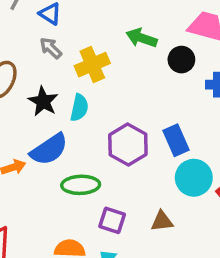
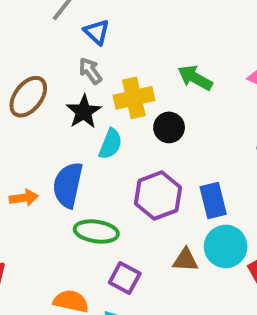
black circle: (181, 60) -> (169, 127), moved
black star: (43, 101) -> (84, 112), moved
blue semicircle: (49, 149) -> (68, 185), turned 126
brown triangle: (162, 221) -> (185, 260), moved

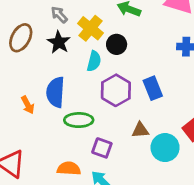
yellow cross: (134, 98) -> (91, 28), turned -30
cyan semicircle: (110, 144) -> (94, 61), moved
orange arrow: (24, 198) -> (28, 105), turned 78
cyan circle: (226, 246) -> (165, 148), moved

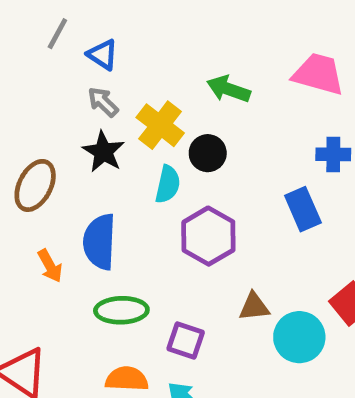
brown ellipse: (21, 38) -> (35, 185), moved
blue rectangle: (153, 88) -> (303, 209), moved
green ellipse: (79, 120) -> (121, 310), moved

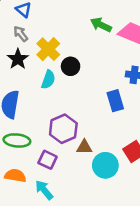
green arrow: (228, 89) -> (101, 25), moved
purple hexagon: (208, 236) -> (63, 129), moved

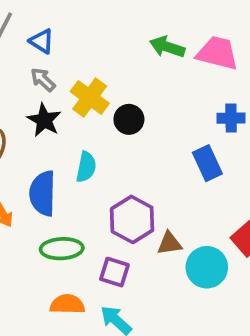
cyan semicircle: (48, 80) -> (86, 167), moved

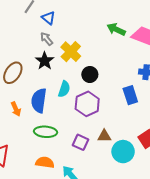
black circle: (129, 119) -> (90, 74), moved
purple hexagon: (132, 219) -> (87, 104), moved
purple square: (114, 272) -> (81, 142), moved

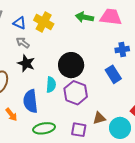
yellow cross: (71, 52) -> (44, 22), moved
black circle: (90, 74) -> (71, 65), size x1.6

